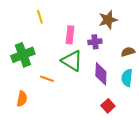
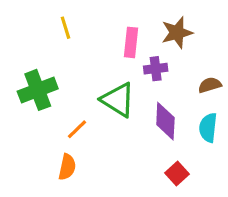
pink rectangle: (70, 35) -> (131, 42), moved
orange line: (47, 79) -> (77, 129), turned -64
orange semicircle: (22, 99) -> (67, 167), moved

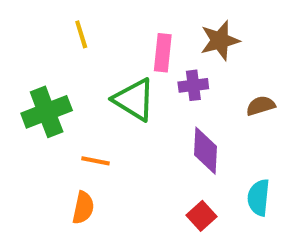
green triangle: (118, 100) -> (134, 100), moved
cyan semicircle: (208, 128) -> (259, 198), moved
orange line: (77, 129) -> (95, 161), turned 55
red square: (177, 174) -> (201, 216), moved

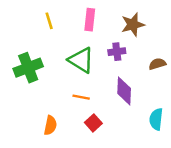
pink rectangle: (163, 53) -> (90, 20), moved
orange line: (95, 161) -> (81, 97), moved
red square: (201, 216) -> (93, 123), moved

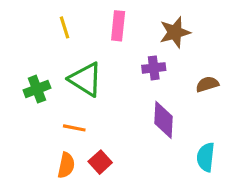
green triangle: (81, 60) -> (86, 79), moved
green cross: (28, 68) -> (37, 89), size x0.7
orange line: (81, 97) -> (74, 128), moved
red square: (93, 123) -> (100, 162), moved

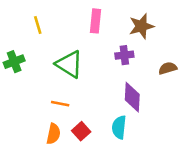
yellow line: (65, 27) -> (38, 25), moved
green cross: (37, 89) -> (14, 62), moved
cyan semicircle: (206, 157) -> (119, 127), moved

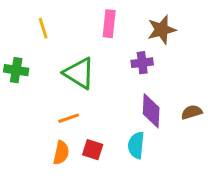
green cross: (14, 62) -> (16, 70), turned 30
brown semicircle: (168, 68) -> (192, 112), moved
orange line: (60, 104) -> (69, 118), turned -30
red square: (81, 131) -> (93, 150), turned -30

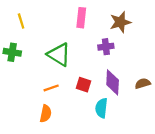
yellow line: (43, 28) -> (21, 21), moved
red square: (93, 150) -> (84, 85), moved

